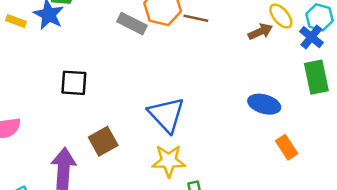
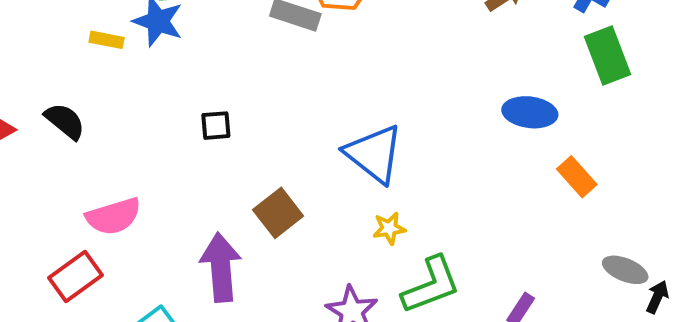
black square: (74, 83) -> (216, 126), size x0.7
yellow star: (169, 161) -> (389, 228), size x0.6

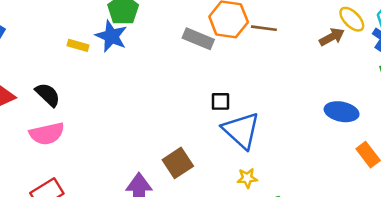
black square: (216, 126) -> (220, 101), moved
pink semicircle: (114, 216) -> (47, 134), moved

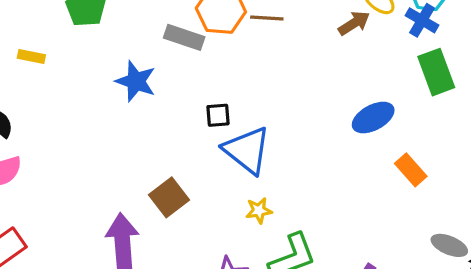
blue star: (111, 36) -> (136, 81), moved
blue ellipse: (342, 112) -> (373, 118), turned -36

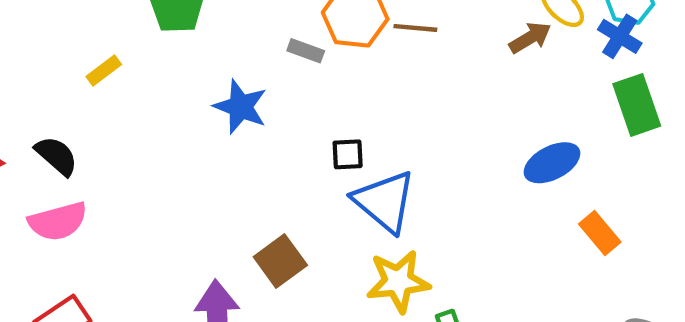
gray rectangle: (184, 37) -> (306, 51), size x0.7
yellow rectangle: (31, 57) -> (104, 71), turned -50
yellow star: (259, 210) -> (398, 281), size x1.8

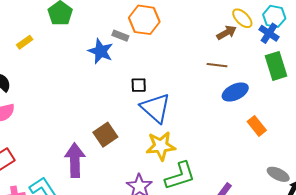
brown line: (415, 28) -> (217, 65), moved
blue star: (240, 107) -> (101, 51), moved

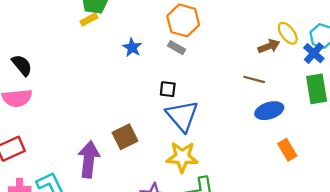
gray rectangle: (120, 36) -> (177, 48), moved
yellow rectangle: (25, 42) -> (89, 19), moved
blue star: (101, 51) -> (132, 47), size x0.7

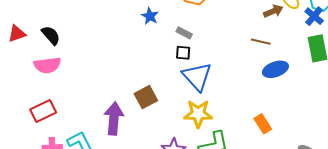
gray rectangle: (177, 48) -> (184, 33), moved
orange rectangle: (287, 150) -> (263, 124), moved

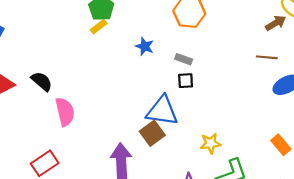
pink semicircle: (47, 65) -> (65, 112), moved, turned -88
blue triangle: (197, 76) -> (162, 111), moved, turned -32
yellow star: (198, 114) -> (210, 143), size x0.7

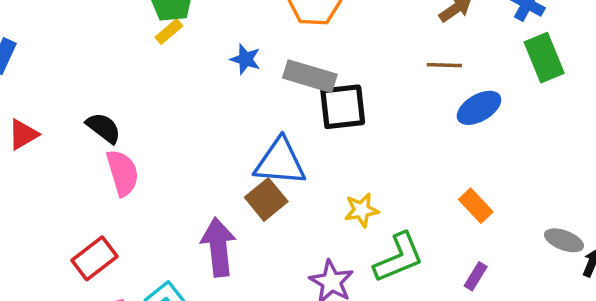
gray rectangle: (184, 59) -> (310, 76), size x1.8
black semicircle: (42, 81) -> (104, 128), moved
black square: (186, 81) -> (343, 107), moved, size x1.8

